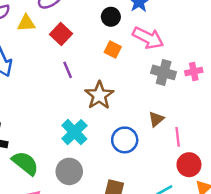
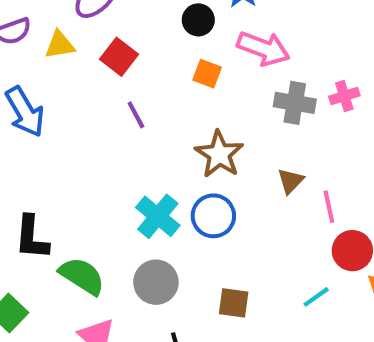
brown star: (99, 95) -> (219, 154), moved
blue circle: (125, 140) -> (213, 216), moved

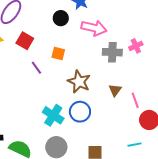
orange square: (207, 74) -> (58, 54), moved
cyan line: (316, 297) -> (134, 145), turned 32

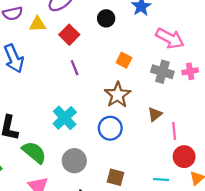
black circle: (61, 18) -> (106, 18), moved
pink arrow: (94, 28) -> (170, 38), moved
orange square: (58, 54) -> (124, 60), moved
cyan cross: (53, 115) -> (65, 118), moved

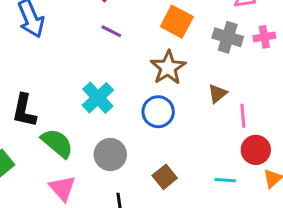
orange square: (124, 60) -> (177, 22), size x1.5
purple line: (75, 68) -> (111, 31), turned -42
brown square: (115, 177) -> (165, 177), turned 36

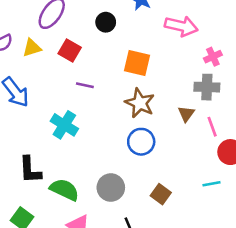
gray cross: (228, 37) -> (207, 87), moved
cyan cross: (98, 98) -> (64, 125), moved

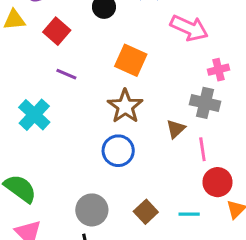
gray circle: (111, 188) -> (92, 210), moved
brown square: (161, 194) -> (146, 212), moved

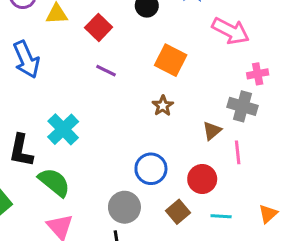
brown star: (125, 106) -> (163, 106), size x0.6
cyan cross: (34, 115) -> (63, 129), moved
blue circle: (118, 151) -> (151, 169), moved
red circle: (217, 182) -> (202, 179), moved

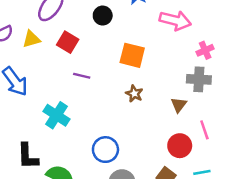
cyan cross: (63, 129) -> (57, 115), moved
pink line: (238, 152) -> (204, 130), moved
blue circle: (151, 169) -> (105, 150), moved

